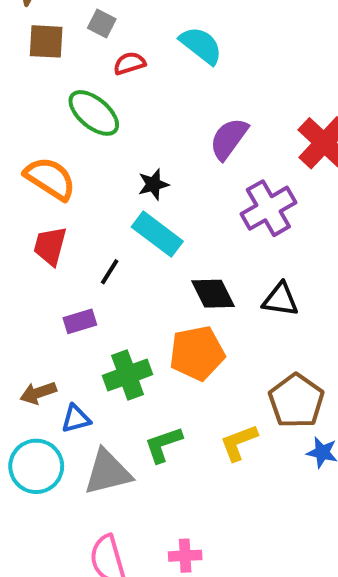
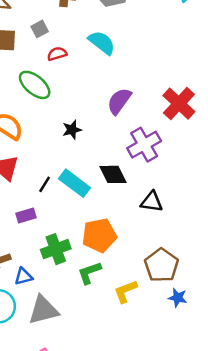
gray square: (102, 24) -> (40, 29), turned 35
cyan rectangle: (157, 234) -> (74, 183), moved
black diamond: (213, 294) -> (113, 174), moved
green L-shape: (163, 444) -> (89, 273), moved

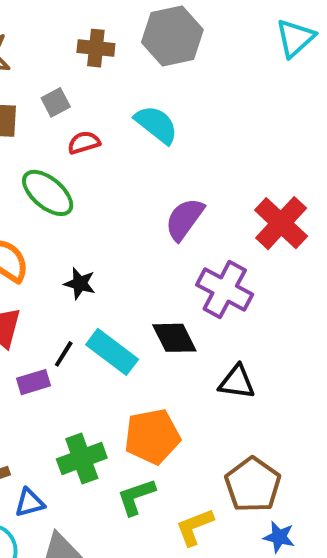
black star: (72, 130) -> (80, 283), moved, turned 30
purple cross: (144, 145) -> (225, 290), turned -32
purple rectangle: (26, 216) -> (34, 382), moved

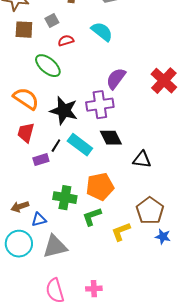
black star: (80, 283) -> (64, 111), size x1.8
purple cross: (225, 290) -> (100, 105), moved, turned -36
green cross: (82, 459) -> (65, 198), turned 30

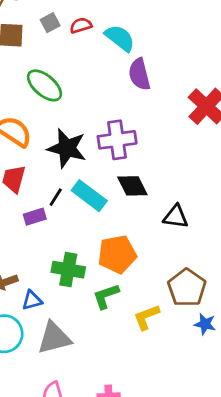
red semicircle: (66, 41) -> (81, 25), moved
purple semicircle: (116, 79) -> (139, 74), moved, turned -50

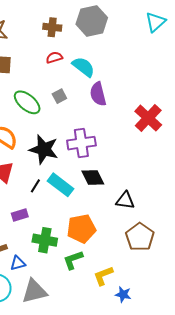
gray square: (50, 23) -> (59, 96), moved
purple rectangle: (35, 217) -> (20, 215), moved
brown pentagon: (187, 288) -> (140, 237), moved
blue star: (205, 324) -> (123, 294), moved

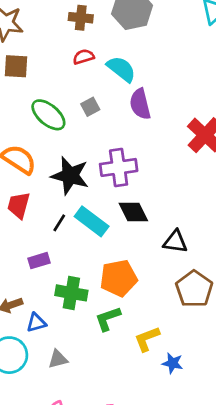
gray triangle: (34, 291) -> (58, 359), size x0.6

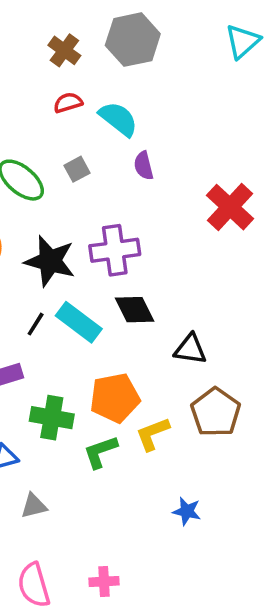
brown cross: (81, 18) -> (64, 50), turned 30
purple semicircle: (140, 104) -> (144, 166), size x0.7
yellow L-shape: (147, 339) -> (153, 434), moved

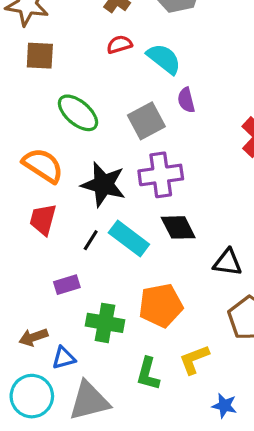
gray square: (77, 169) -> (146, 121), moved, size x1.6
yellow L-shape: (153, 434) -> (194, 359), moved
green L-shape: (100, 452) -> (148, 374), moved, turned -56
gray triangle: (34, 506) -> (89, 401), size x1.8

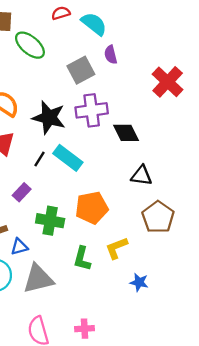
green ellipse: (78, 113) -> (30, 45), moved
black diamond: (178, 227) -> (126, 133), moved
purple rectangle: (67, 285) -> (22, 192), turned -30

